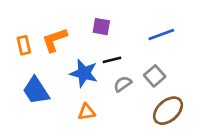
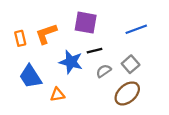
purple square: (101, 27) -> (86, 23), size x1.5
brown ellipse: (168, 111) -> (127, 93), moved
orange triangle: (87, 112) -> (57, 95), moved

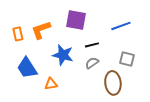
black line: (95, 51) -> (92, 45), moved
gray square: (131, 64) -> (127, 59), moved, turned -35
brown ellipse: (127, 93) -> (113, 83), turned -55

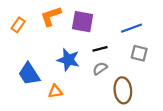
orange L-shape: (41, 30) -> (51, 16), moved
orange rectangle: (18, 34) -> (18, 25), moved, turned 48
gray square: (127, 59) -> (139, 53), moved

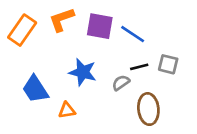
orange rectangle: (18, 25) -> (22, 30), size x1.6
blue line: (132, 28) -> (133, 34), moved, turned 54
black line: (100, 49) -> (139, 67), moved

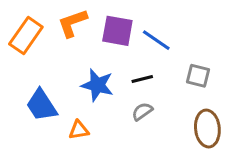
black line: (139, 67) -> (142, 79), moved
gray semicircle: (121, 83) -> (142, 111), moved
brown ellipse: (148, 109) -> (207, 129), moved

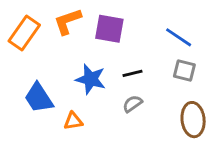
blue line: (156, 40) -> (179, 37), moved

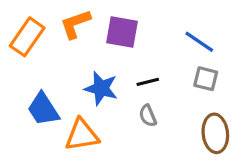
gray semicircle: (132, 104) -> (148, 116), turned -78
orange triangle: (73, 121) -> (82, 135), size x1.6

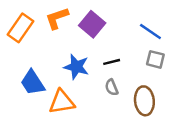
purple square: (122, 32) -> (92, 24), turned 30
brown ellipse: (215, 133) -> (144, 101), moved

